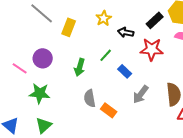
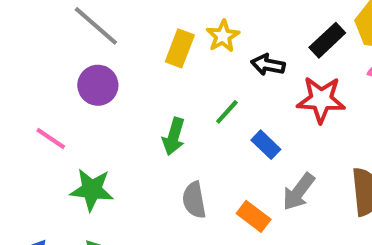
yellow rectangle: (69, 27) -> (180, 48), moved
purple circle: (43, 58) -> (98, 85), moved
orange rectangle: (109, 110) -> (254, 216), moved

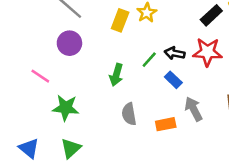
black arrow: (268, 65) -> (175, 53), moved
gray arrow: (299, 192) -> (194, 109), turned 115
orange rectangle: (254, 216) -> (166, 124), turned -48

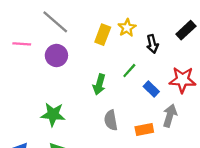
red star: (207, 52) -> (182, 80), moved
black arrow: (175, 53) -> (152, 44), moved, turned -114
pink line: (40, 76) -> (22, 44), moved, turned -30
gray arrow: (194, 109) -> (170, 116), turned 45

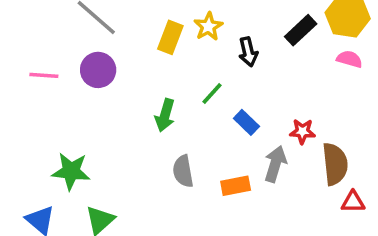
pink line: (22, 44) -> (44, 75), moved
red star: (182, 80) -> (302, 131), moved, size x0.6
green star: (53, 114) -> (71, 171), moved

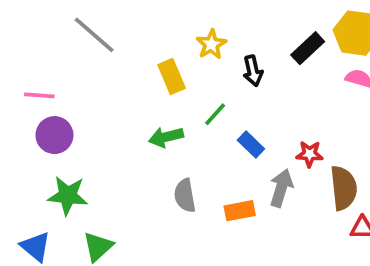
yellow rectangle: (170, 37) -> (172, 77), moved, turned -44
purple circle: (98, 70) -> (54, 135), moved
green arrow: (165, 115) -> (166, 137), turned 60

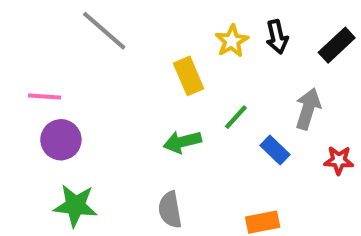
black arrow: (253, 71) -> (277, 37), moved
gray arrow: (281, 188) -> (308, 109), moved
gray semicircle: (185, 196) -> (170, 210), moved

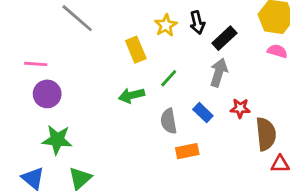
black rectangle: (337, 45) -> (224, 38), moved
blue rectangle: (275, 150) -> (203, 113), moved
gray semicircle: (170, 210) -> (169, 121), moved

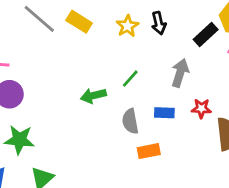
black rectangle: (224, 38) -> (206, 35), moved
yellow rectangle: (136, 50) -> (79, 22), moved, turned -35
blue rectangle: (203, 113) -> (164, 113), turned -42

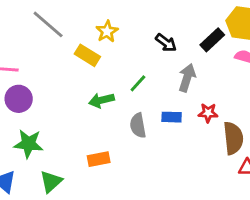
yellow rectangle: (79, 22) -> (87, 55), moved
black arrow: (159, 23) -> (166, 43), moved, turned -40
yellow star: (127, 26) -> (107, 31), moved
orange rectangle: (149, 151) -> (99, 159), moved

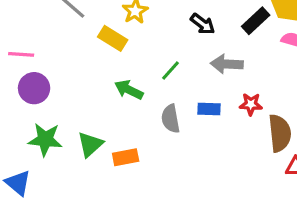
gray arrow: (187, 78) -> (227, 64), turned -104
green arrow: (101, 100) -> (129, 90), turned 40
green triangle: (51, 182) -> (90, 144), moved

